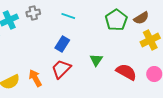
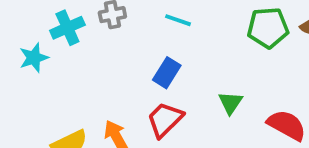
green pentagon: (116, 20) -> (268, 28), turned 30

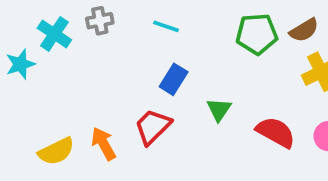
cyan cross: (67, 28) -> (54, 34), turned -32
blue rectangle: (167, 73) -> (174, 79), moved

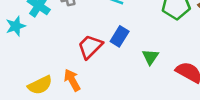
red trapezoid: (153, 127) -> (90, 47), moved

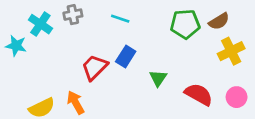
cyan star: (16, 26) -> (16, 46), turned 30

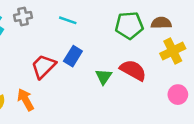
brown semicircle: (219, 21) -> (161, 23), turned -150
red semicircle: (199, 94) -> (133, 70), moved

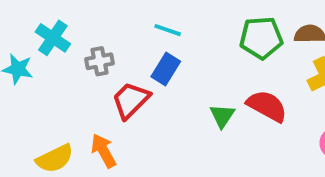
gray cross: (23, 16) -> (100, 61), moved
blue rectangle: (73, 56) -> (166, 69), moved

